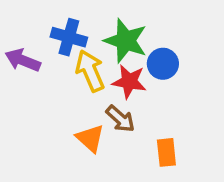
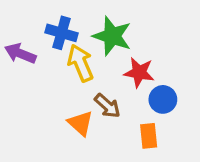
blue circle: (163, 64) -> (163, 99), moved
red star: (129, 81) -> (139, 73), moved

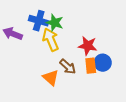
green star: (112, 36) -> (55, 23), moved, size x0.7
orange rectangle: (149, 136) -> (91, 66), moved

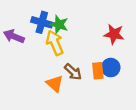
red star: (88, 46) -> (114, 34), moved

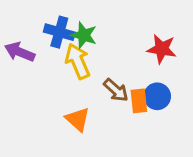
brown arrow: (73, 72) -> (116, 90), moved

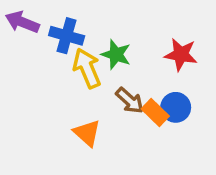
green star: (84, 35) -> (116, 54), moved
purple arrow: (20, 52) -> (22, 22), moved
orange rectangle: (139, 101) -> (155, 112), turned -40

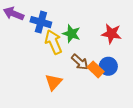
orange triangle: (87, 133) -> (54, 82), turned 30

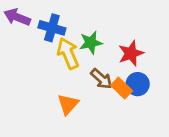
green star: (71, 34) -> (91, 43), turned -30
red star: (111, 34) -> (131, 53), moved, turned -30

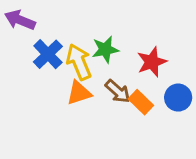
blue cross: (52, 28) -> (48, 54), moved, turned 30
blue circle: (138, 84) -> (178, 98), moved
orange triangle: (68, 104) -> (79, 93), moved, turned 30

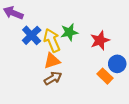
brown arrow: (118, 91) -> (53, 78), moved, turned -72
orange rectangle: (141, 102) -> (105, 76), moved

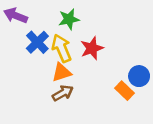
green star: (69, 32) -> (69, 19), moved
red star: (100, 40) -> (92, 48), moved

